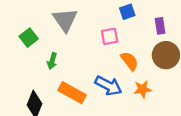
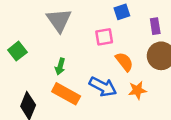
green square: (29, 38) -> (17, 51), moved
green arrow: (52, 61) -> (60, 67), moved

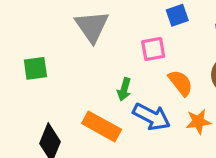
green square: (17, 51) -> (35, 68), turned 30
green arrow: (60, 67) -> (124, 89), moved

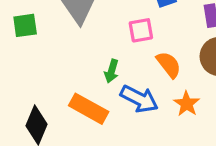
green square: (35, 68) -> (25, 25), moved
orange star: (198, 122) -> (187, 104), turned -30

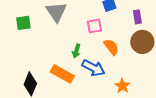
orange star: (187, 104) -> (122, 86), moved

